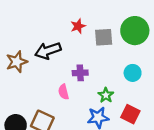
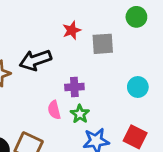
green circle: (135, 31) -> (136, 17), moved, size x0.6
green star: (106, 95) -> (80, 114), moved

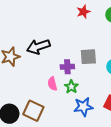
red star: (72, 30) -> (83, 12), moved
gray square: (103, 44) -> (88, 57), moved

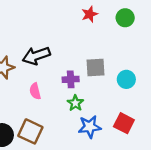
pink semicircle: (52, 84) -> (35, 91), moved

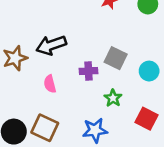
gray square: (96, 68) -> (116, 58), turned 30
green star: (75, 103) -> (113, 98), moved
blue star: (90, 127) -> (95, 130), moved

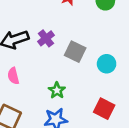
purple cross: (89, 71) -> (46, 38), moved, turned -35
green star: (113, 98) -> (57, 90), moved

